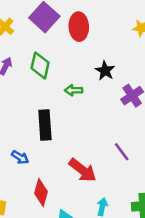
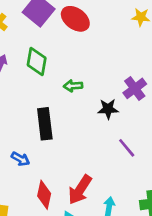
red ellipse: (79, 27) -> (75, 19), turned -48
black star: (105, 71) -> (108, 109), moved, turned -30
red arrow: (83, 170) -> (80, 190), moved, turned 88

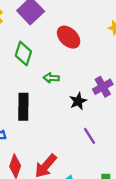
red ellipse: (75, 19) -> (69, 37), moved
black star: (108, 109) -> (78, 101), turned -30

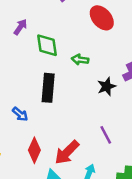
green diamond: (23, 54) -> (47, 45), moved, turned -30
purple line: (90, 136) -> (106, 135), moved

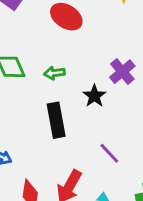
black rectangle: (48, 88) -> (56, 120), moved

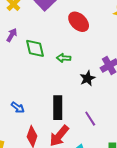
black rectangle: (56, 120) -> (58, 108), moved

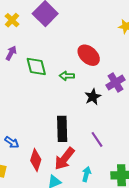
red ellipse: (79, 22) -> (89, 55), moved
blue arrow: (18, 107) -> (12, 142), moved

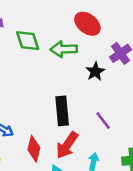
green arrow: (67, 76) -> (64, 49), size x1.5

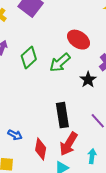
green diamond: (28, 41) -> (29, 58), turned 70
green arrow: (64, 49) -> (60, 63), turned -35

